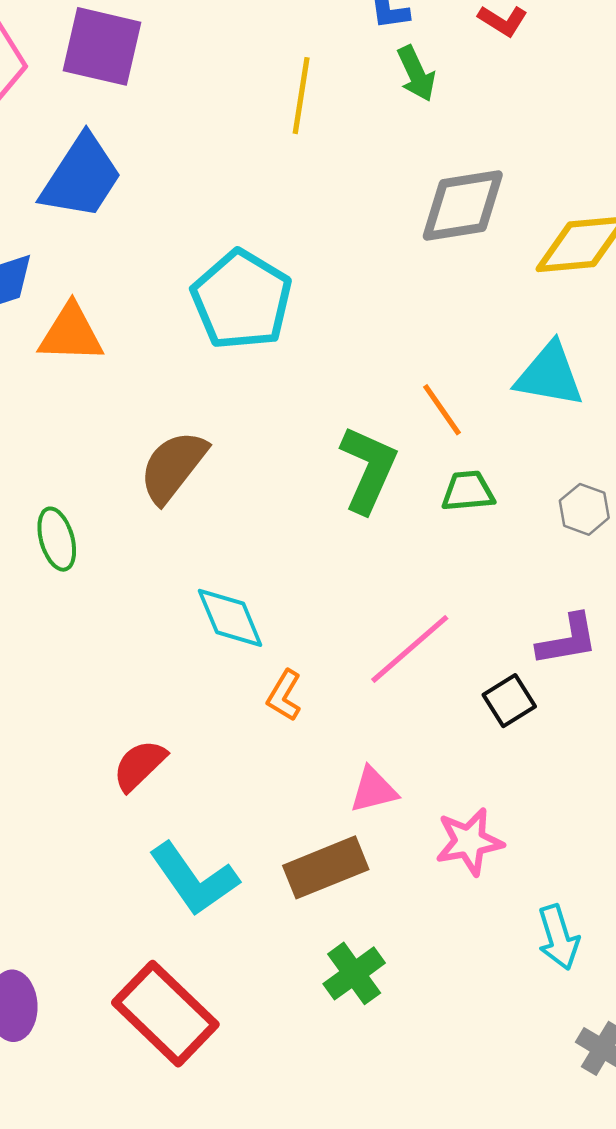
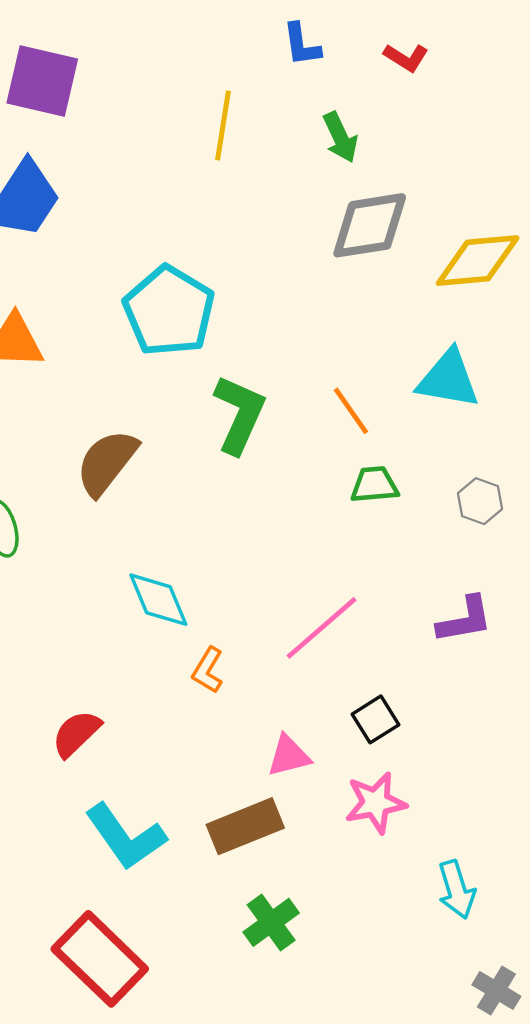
green arrow: (416, 74) -> (340, 137), moved
green L-shape: (368, 469) -> (239, 414), moved
black square: (509, 701) -> (376, 719), moved

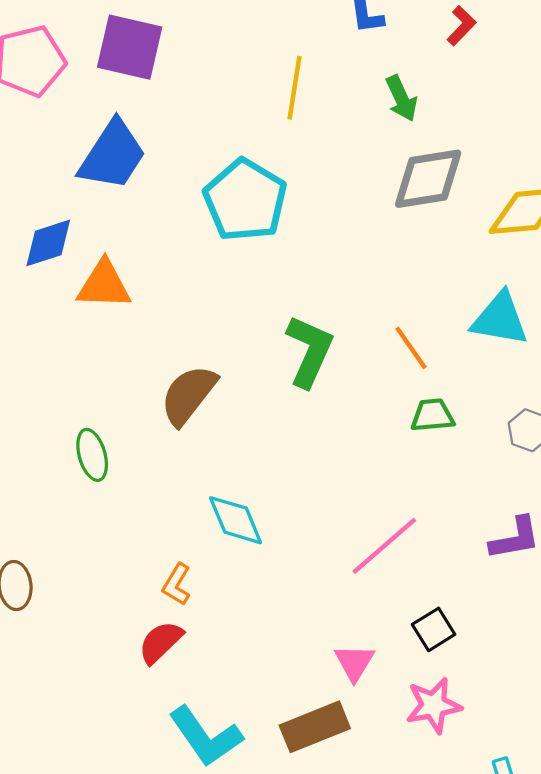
red L-shape: (406, 58) -> (461, 26), turned -78
cyan pentagon: (169, 311) -> (245, 200), moved
orange L-shape: (208, 670) -> (177, 584), moved
pink triangle: (289, 756) -> (354, 663), turned -45

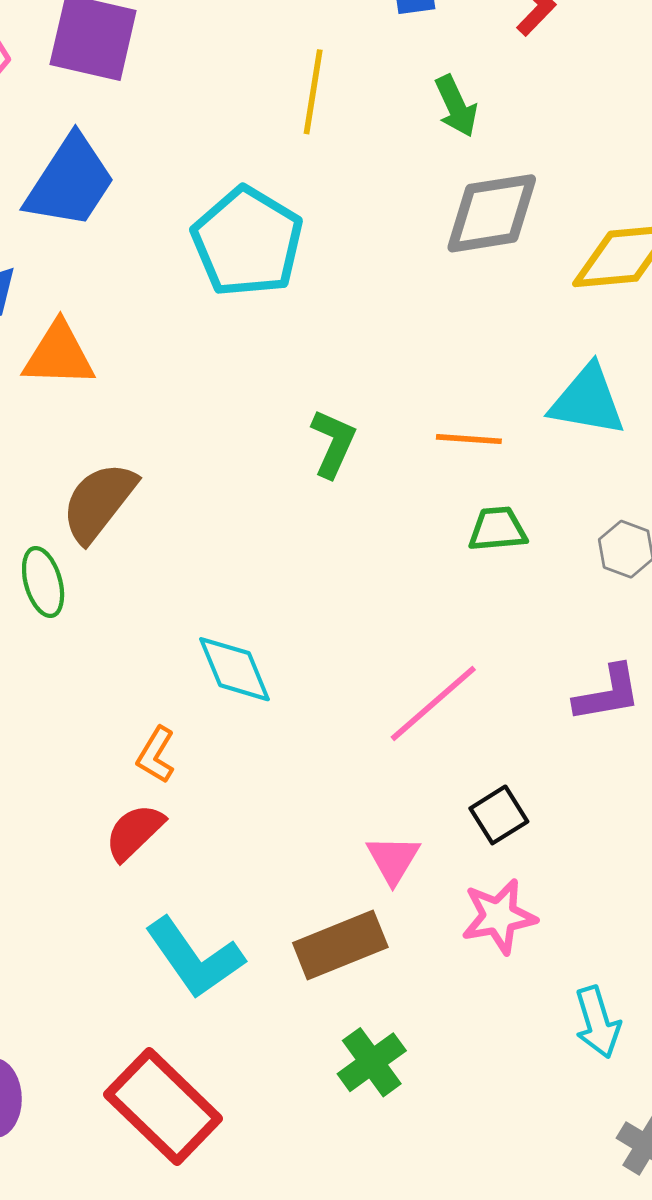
orange line: (411, 348) -> (469, 439), turned -51
green L-shape: (309, 351) -> (333, 443), size x0.7
brown semicircle: (188, 395) -> (99, 502), moved

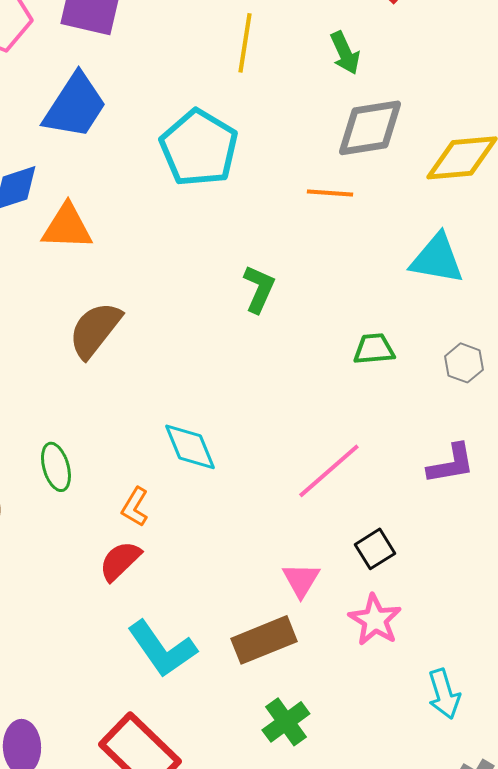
orange line: (469, 439) -> (330, 193), moved
green ellipse: (43, 582) -> (56, 467), moved
pink star: (499, 916) -> (375, 620), turned -30

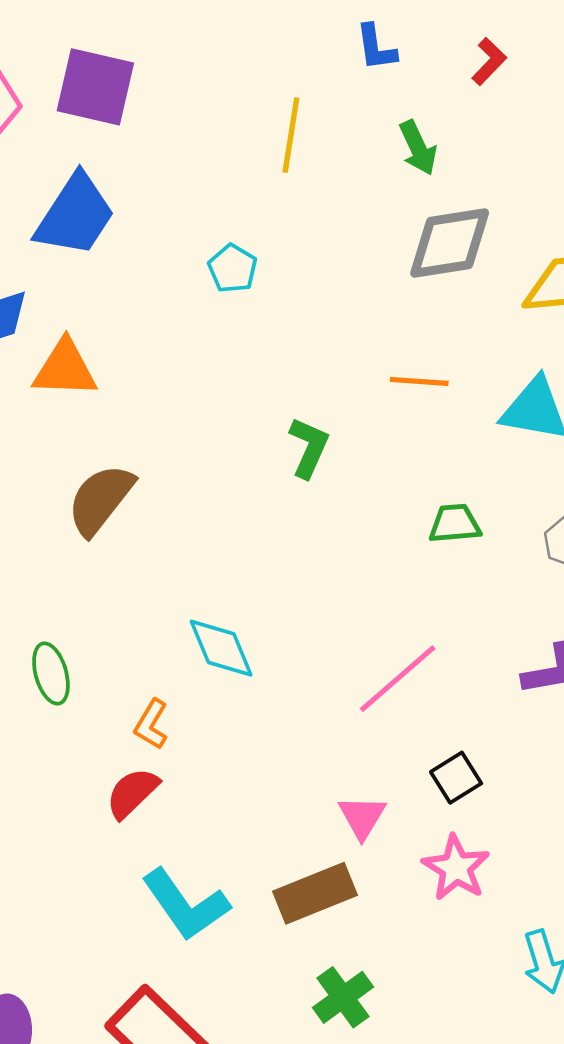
cyan pentagon: (199, 148) -> (233, 268), size x0.5
orange line: (330, 193) -> (419, 381), moved

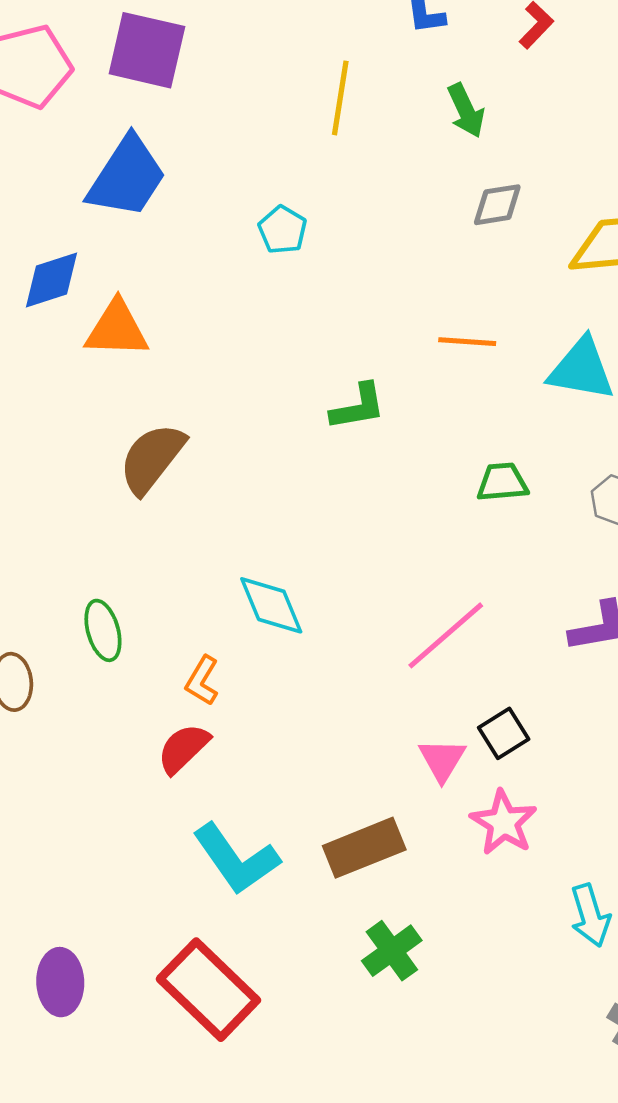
gray diamond: (450, 243) -> (497, 205), size x0.6
green L-shape: (309, 447) -> (358, 407), turned 56
pink triangle: (362, 817) -> (442, 760), moved

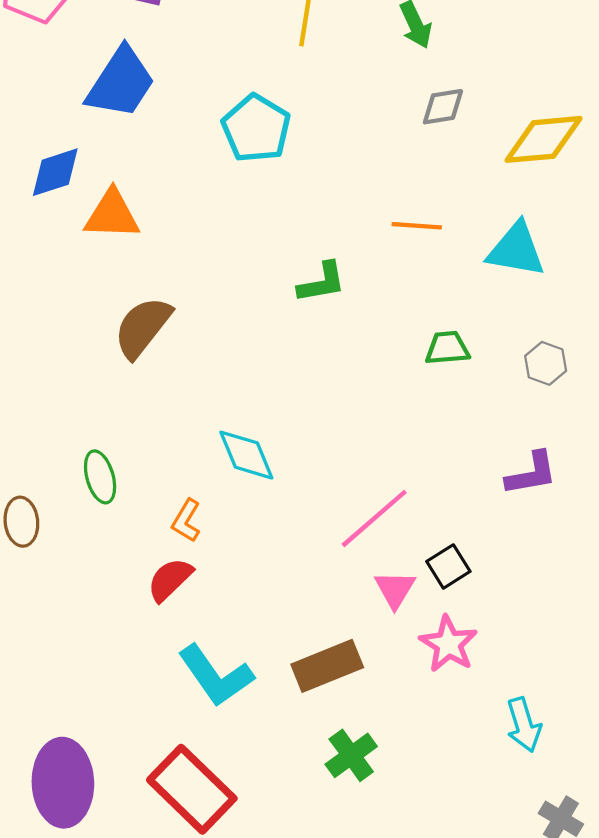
cyan pentagon: (283, 230) -> (256, 129), size x1.6
pink line: (446, 635) -> (374, 518), moved
purple ellipse: (60, 982) -> (63, 783), size x1.5

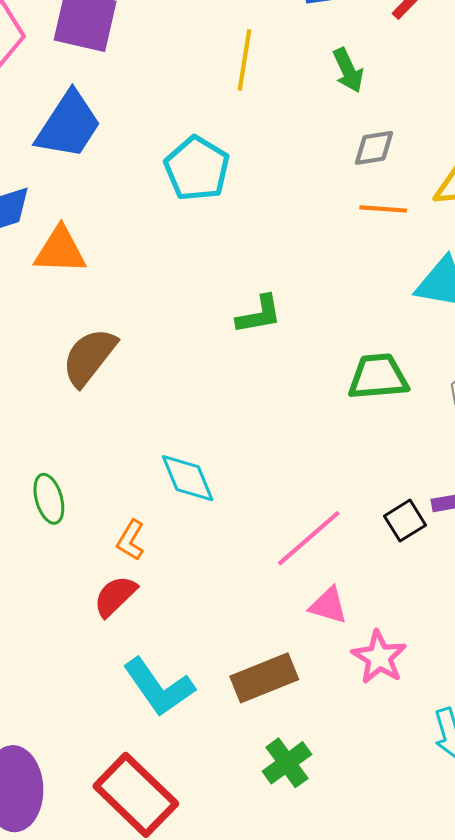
orange line: (417, 226) -> (383, 209), moved
green trapezoid: (447, 348) -> (378, 377), size x1.4
black square: (448, 566) -> (405, 521), moved
pink triangle: (395, 589) -> (328, 605), turned -45

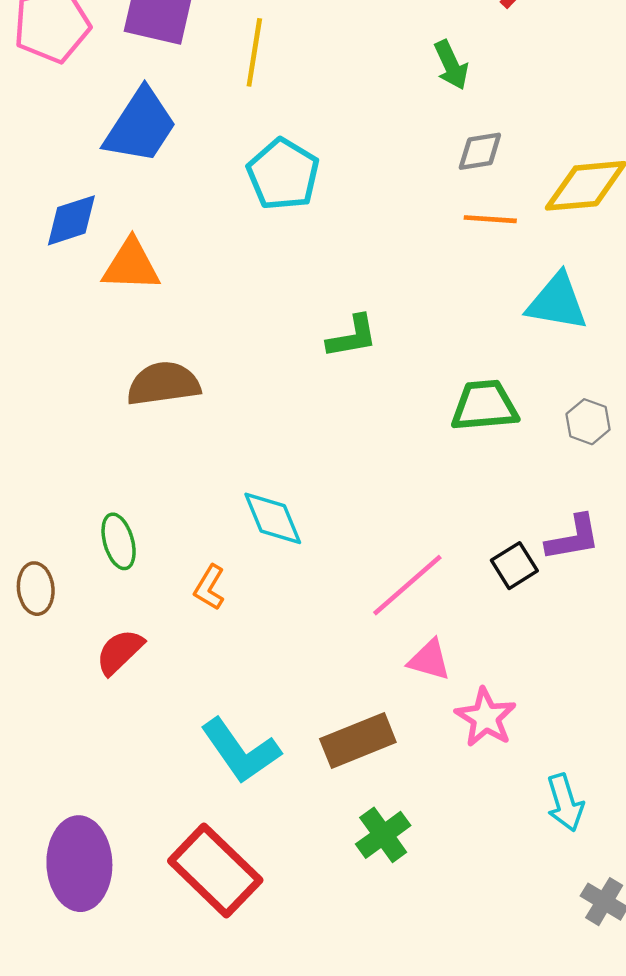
yellow line: (245, 60) -> (254, 52), moved
brown semicircle: (89, 357) -> (163, 384), turned 44
red semicircle: (115, 596) -> (120, 652), moved

